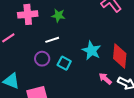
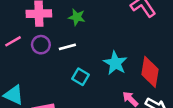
purple circle: (42, 59) -> (41, 45), moved

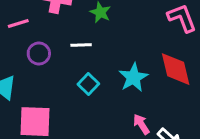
purple circle: (41, 45) -> (39, 53), moved
red diamond: (150, 72) -> (176, 69), moved, turned -36

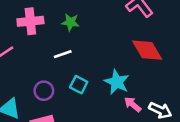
purple circle: (39, 53) -> (44, 91), moved
cyan star: (133, 77) -> (117, 82), moved

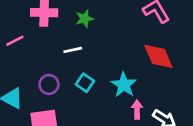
green star: (70, 22) -> (84, 19), turned -30
pink arrow: (133, 104) -> (137, 110), turned 42

